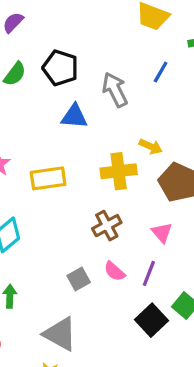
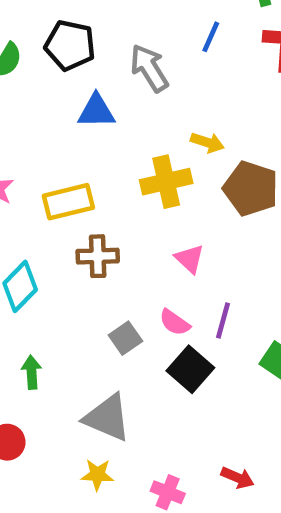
brown cross: (107, 226) -> (98, 256), moved, turned 32
pink triangle: (162, 233) -> (190, 259), moved
black square: (151, 320) -> (190, 369), moved

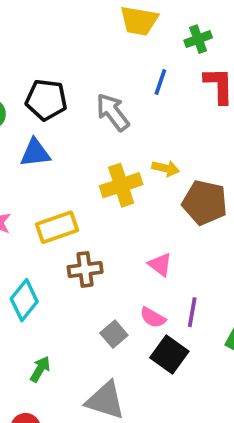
blue triangle: (96, 111) -> (35, 153), moved
yellow cross: (166, 182) -> (121, 185), moved
green arrow: (32, 372) -> (40, 369), turned 40

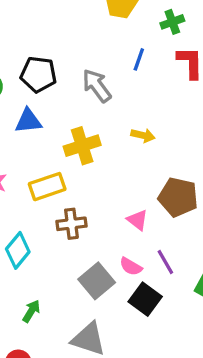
yellow cross: (121, 185) -> (82, 146), moved
brown pentagon: (205, 203) -> (178, 197), moved
purple line: (192, 312) -> (165, 262), turned -40
gray square: (114, 334) -> (97, 281), size x1.5

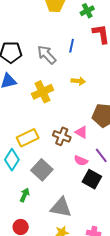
blue line: (139, 59) -> (72, 46), moved
yellow rectangle: (47, 187) -> (28, 138), moved
brown cross: (71, 224) -> (62, 136), moved, turned 36
gray square: (97, 281) -> (42, 170), moved

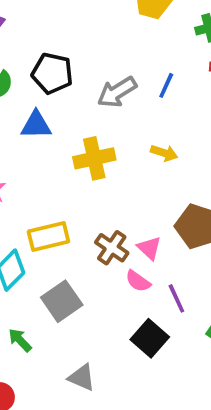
gray arrow: (47, 55) -> (117, 92), turned -90
pink semicircle: (81, 161) -> (138, 281), moved
green arrow: (25, 195) -> (20, 340), turned -80
gray triangle: (61, 207) -> (82, 377), size x0.7

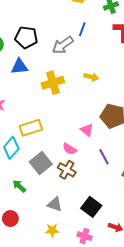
blue line: (166, 85) -> (82, 29), moved
brown cross: (112, 248) -> (67, 170), moved
pink semicircle: (138, 281) -> (70, 149), moved
black square: (150, 338) -> (91, 207), moved

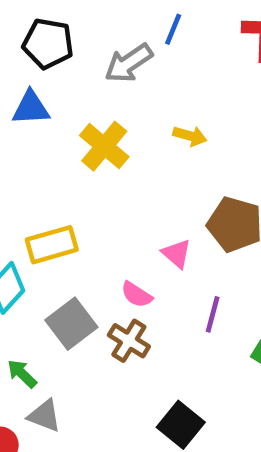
yellow cross: (53, 83) -> (104, 146), turned -35
purple line: (104, 157) -> (213, 314), turned 42
gray triangle: (55, 204) -> (44, 416), moved

